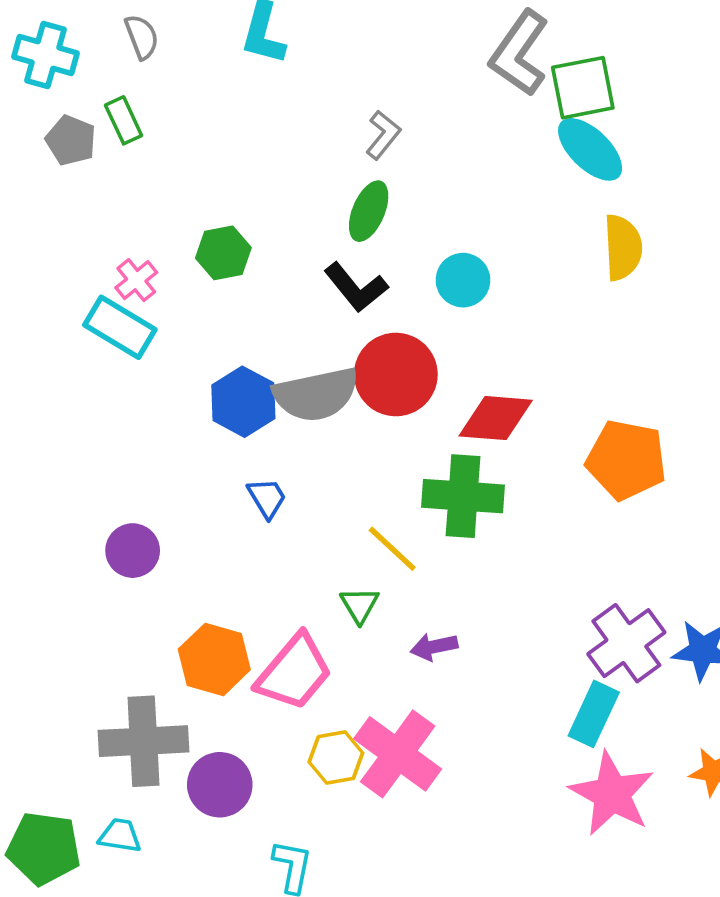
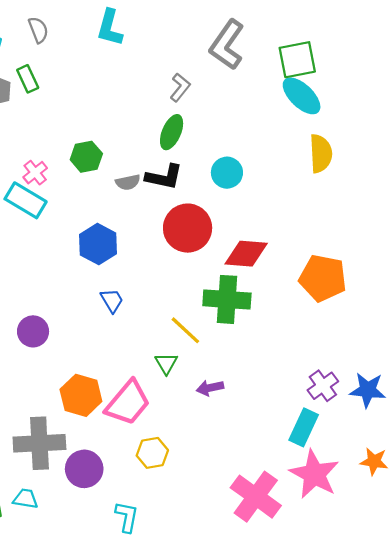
gray L-shape: (519, 53) -> (227, 45), moved
black L-shape: (356, 287) -> (164, 177), turned -39
gray semicircle: (316, 394) -> (128, 182), moved, size x0.5
purple cross: (626, 643) -> (323, 386), size x0.7
pink cross: (398, 754) -> (256, 497), moved

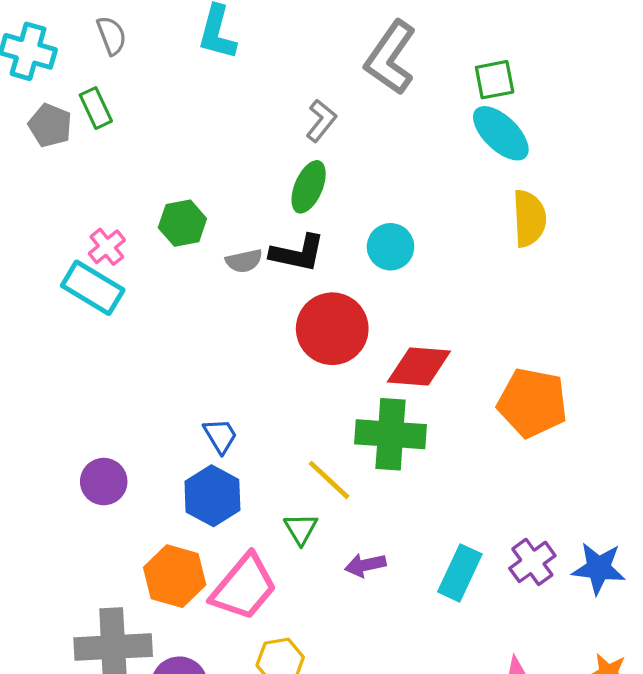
green square: (297, 60) -> (495, 80), size x0.7
blue hexagon: (98, 244) -> (212, 496), moved
cyan rectangle: (304, 427) -> (460, 573), moved

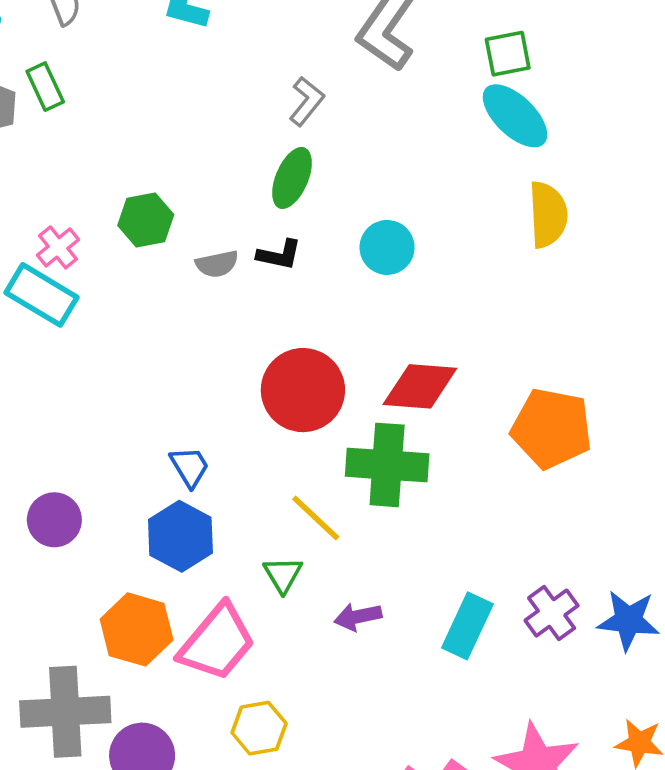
black L-shape: (298, 253) -> (279, 255), size x0.7
red circle: (332, 329) -> (303, 390), moved

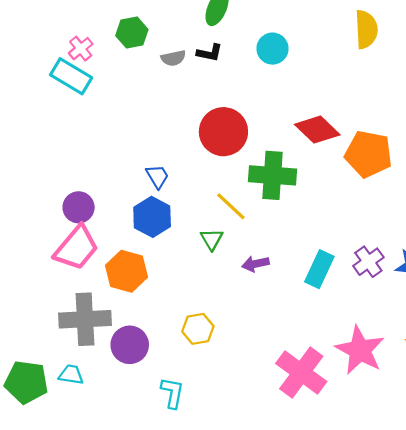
red diamond: (420, 386) -> (317, 130), moved, turned 39
pink trapezoid: (217, 642) -> (76, 248), moved

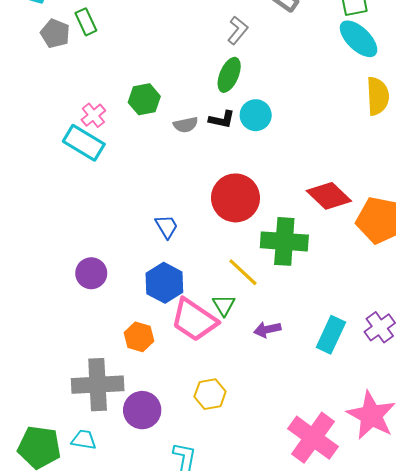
cyan circle: (272, 49) -> (256, 115), moved
blue trapezoid: (157, 176) -> (167, 227), moved
pink trapezoid: (76, 248) -> (194, 320), moved, turned 84
orange hexagon: (126, 271) -> (139, 337), size x0.7

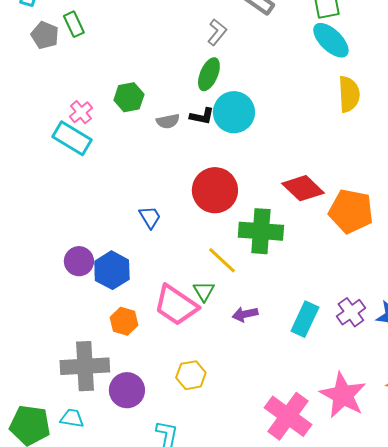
cyan circle: (256, 115) -> (234, 112), size x1.4
blue hexagon: (164, 283) -> (112, 270), moved

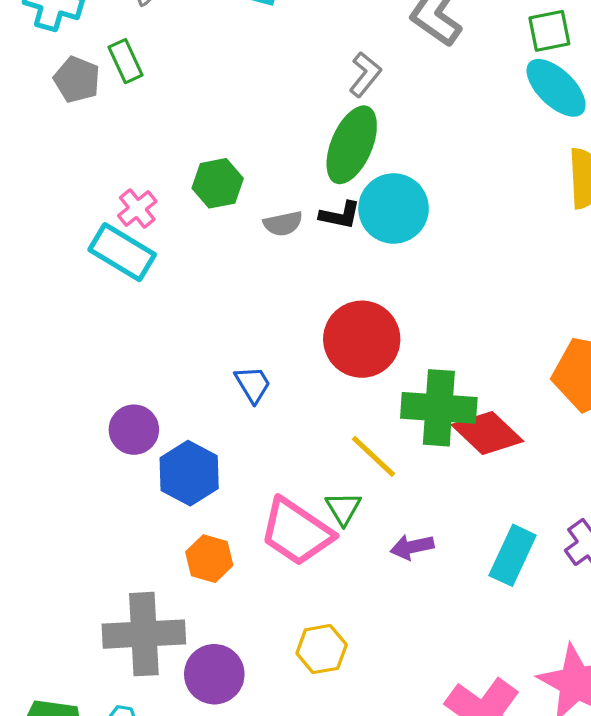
green ellipse: (209, 74) -> (352, 145), size x1.4
red diamond: (303, 188) -> (487, 433), moved
purple circle: (79, 261) -> (134, 430), moved

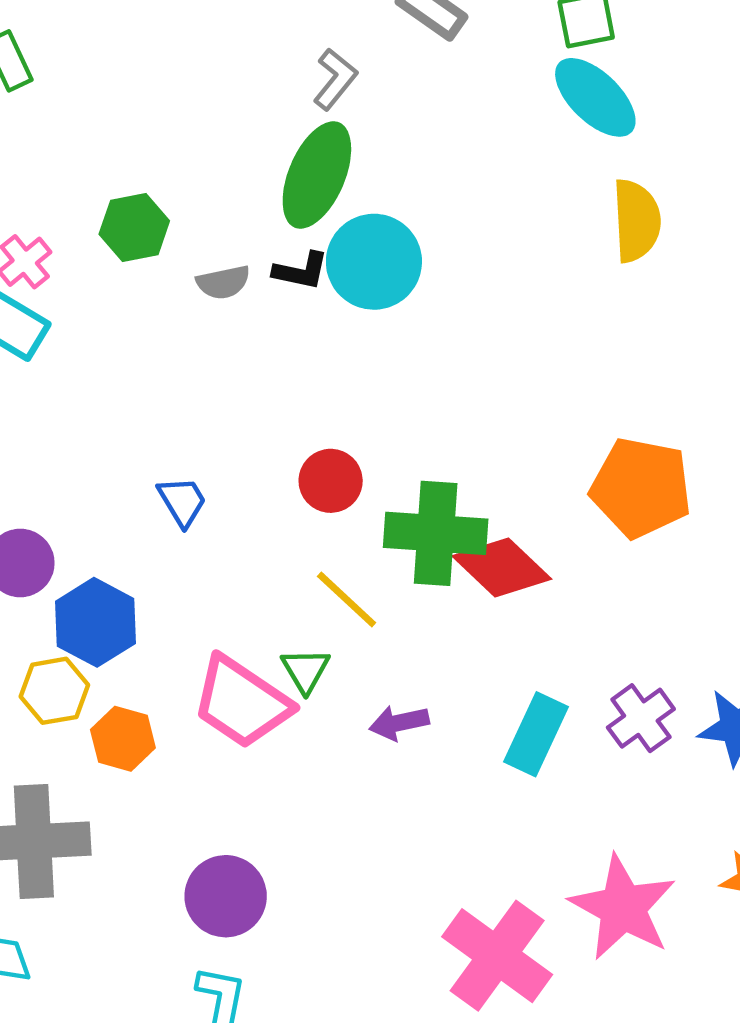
red circle: (362, 339) -> (331, 481), moved, size x0.6
yellow hexagon: (322, 649) -> (54, 691), moved
purple circle: (214, 674) -> (226, 896), moved

